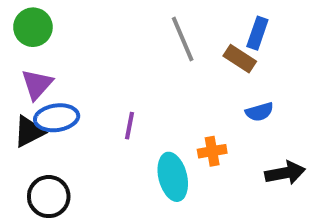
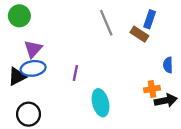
purple triangle: (37, 84) -> (33, 49), moved
blue semicircle: (259, 112) -> (168, 65), moved, turned 105
orange cross: (212, 151) -> (152, 89), moved

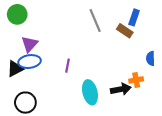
black arrow: (166, 100) -> (121, 89), moved

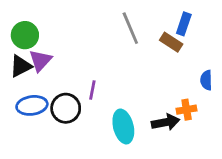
green circle: (17, 14) -> (25, 35), moved
blue ellipse: (30, 62) -> (32, 105), moved
black triangle: (15, 69) -> (21, 66), moved
black circle: (25, 103) -> (66, 108), moved

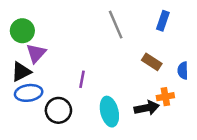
brown rectangle: (171, 42) -> (152, 62), moved
black triangle: (21, 66) -> (21, 72), moved
black circle: (66, 108) -> (58, 110), moved

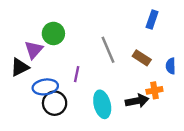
gray line: (116, 25) -> (108, 50), moved
green circle: (22, 31) -> (53, 33), moved
blue ellipse: (29, 93) -> (45, 87), moved

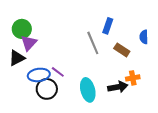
blue rectangle: (152, 20) -> (108, 26), moved
green circle: (53, 33) -> (22, 29), moved
blue semicircle: (171, 66) -> (144, 37), moved
purple line: (77, 74) -> (58, 72), moved, turned -64

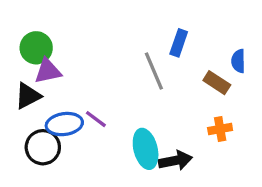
purple triangle: (29, 43) -> (48, 71), turned 36
brown rectangle: (122, 50) -> (217, 83), moved
black arrow: (118, 87) -> (175, 160), moved
black circle: (47, 89) -> (43, 147), moved

